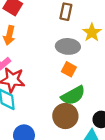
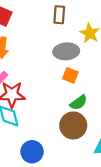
green semicircle: (73, 95) -> (79, 103), size x0.7

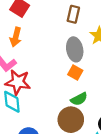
gray ellipse: (66, 51) -> (75, 49), turned 75

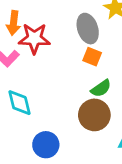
red star: (18, 82) -> (34, 38), moved

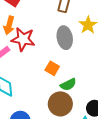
orange square: (92, 57) -> (52, 68), moved

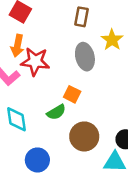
green semicircle: (68, 84) -> (56, 112), moved

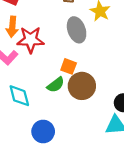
brown circle: (84, 136) -> (82, 86), moved

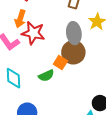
brown circle: (82, 86) -> (73, 52), moved

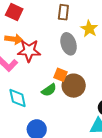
orange arrow: (20, 19) -> (14, 39), turned -90
brown circle: (73, 52) -> (74, 86), moved

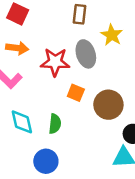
red star: (29, 51) -> (55, 62), moved
brown circle: (74, 86) -> (108, 105), moved
green semicircle: (49, 90) -> (55, 124), moved, turned -49

